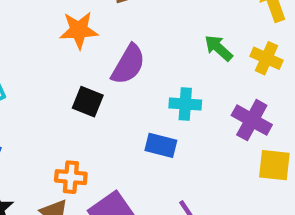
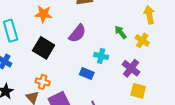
orange star: (79, 30) -> (43, 14), moved
black square: (88, 102) -> (44, 48), moved, size x1.5

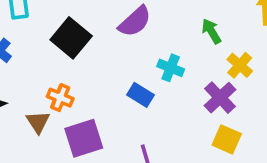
yellow cross: (142, 40) -> (240, 65), moved

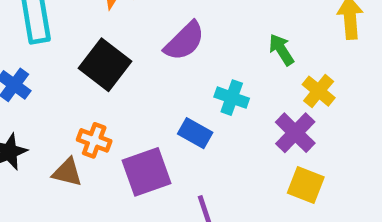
brown triangle: (38, 122) -> (67, 172), turned -40
purple square: (84, 138) -> (147, 172), moved

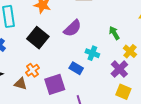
orange cross: (94, 140) -> (32, 70), turned 32

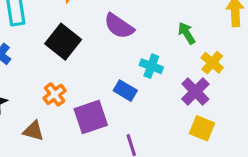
purple semicircle: (73, 28) -> (119, 26), turned 78
brown triangle: (21, 84) -> (34, 131), moved

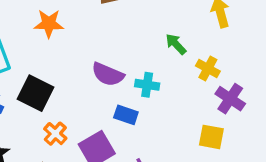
purple semicircle: (119, 26) -> (108, 74), moved
black square: (63, 42) -> (36, 93), moved
purple cross: (195, 91) -> (230, 99), moved

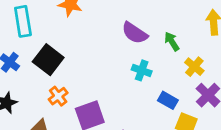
purple semicircle: (108, 74) -> (135, 33), moved
blue rectangle: (126, 115) -> (168, 100), moved

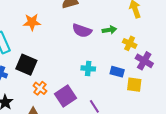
green arrow: (172, 41) -> (109, 30), turned 128
cyan cross: (142, 70) -> (88, 68), moved

